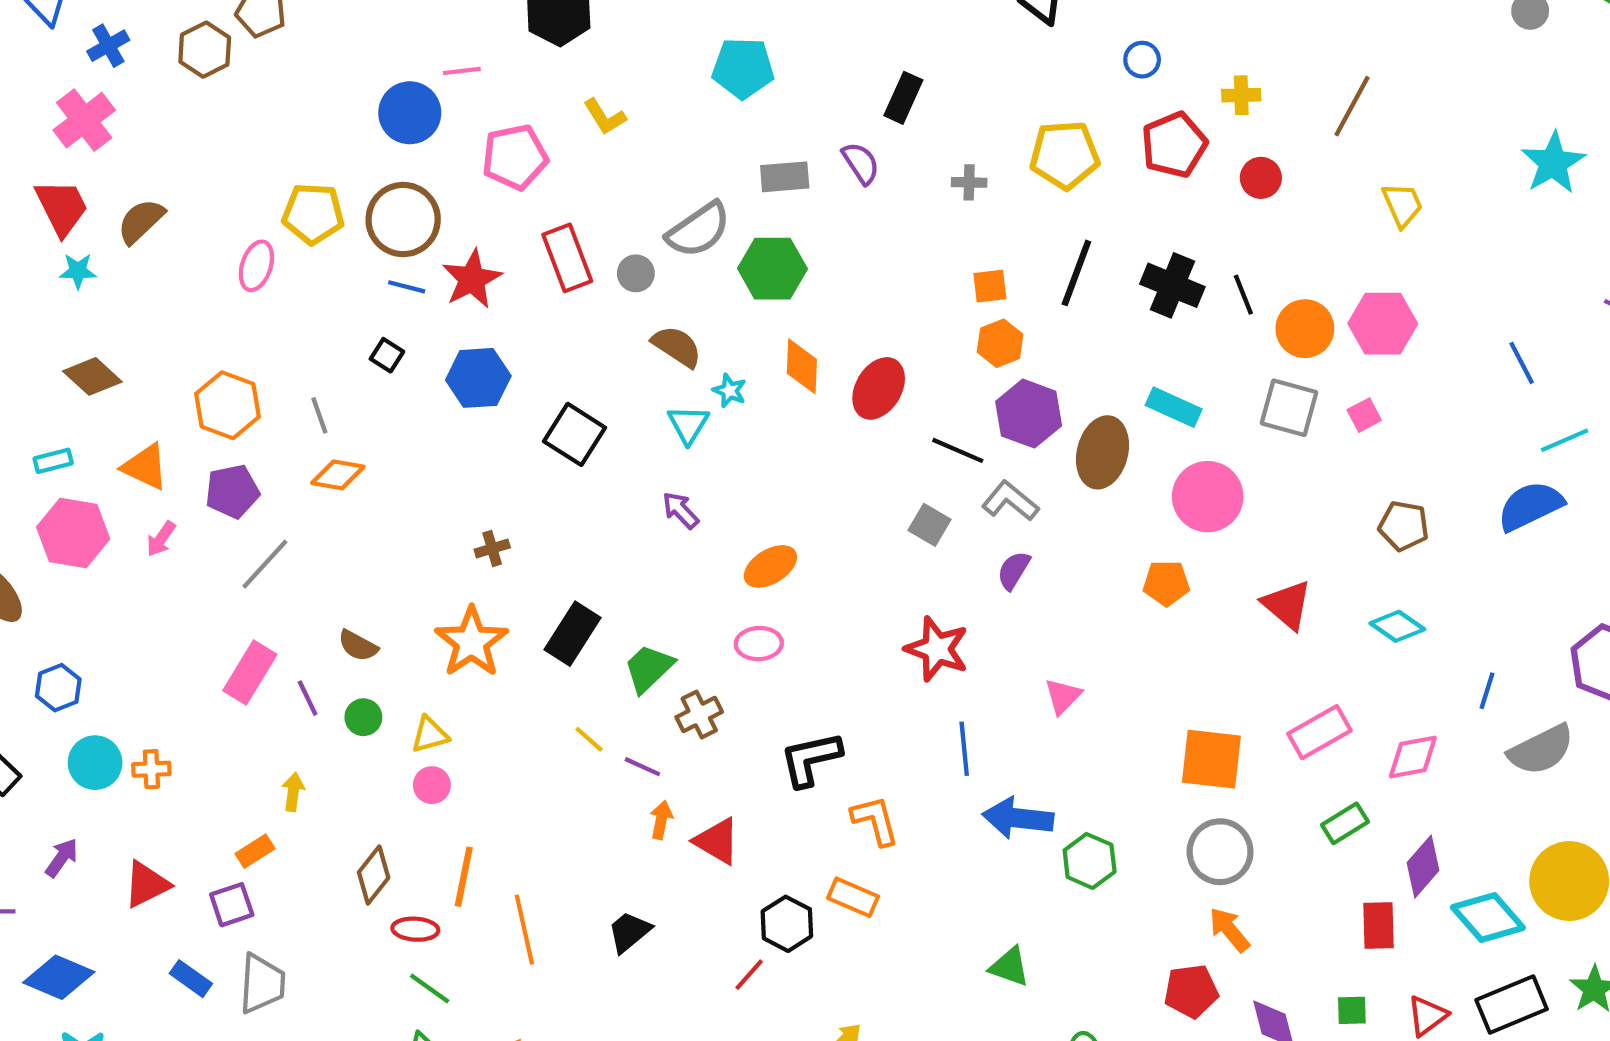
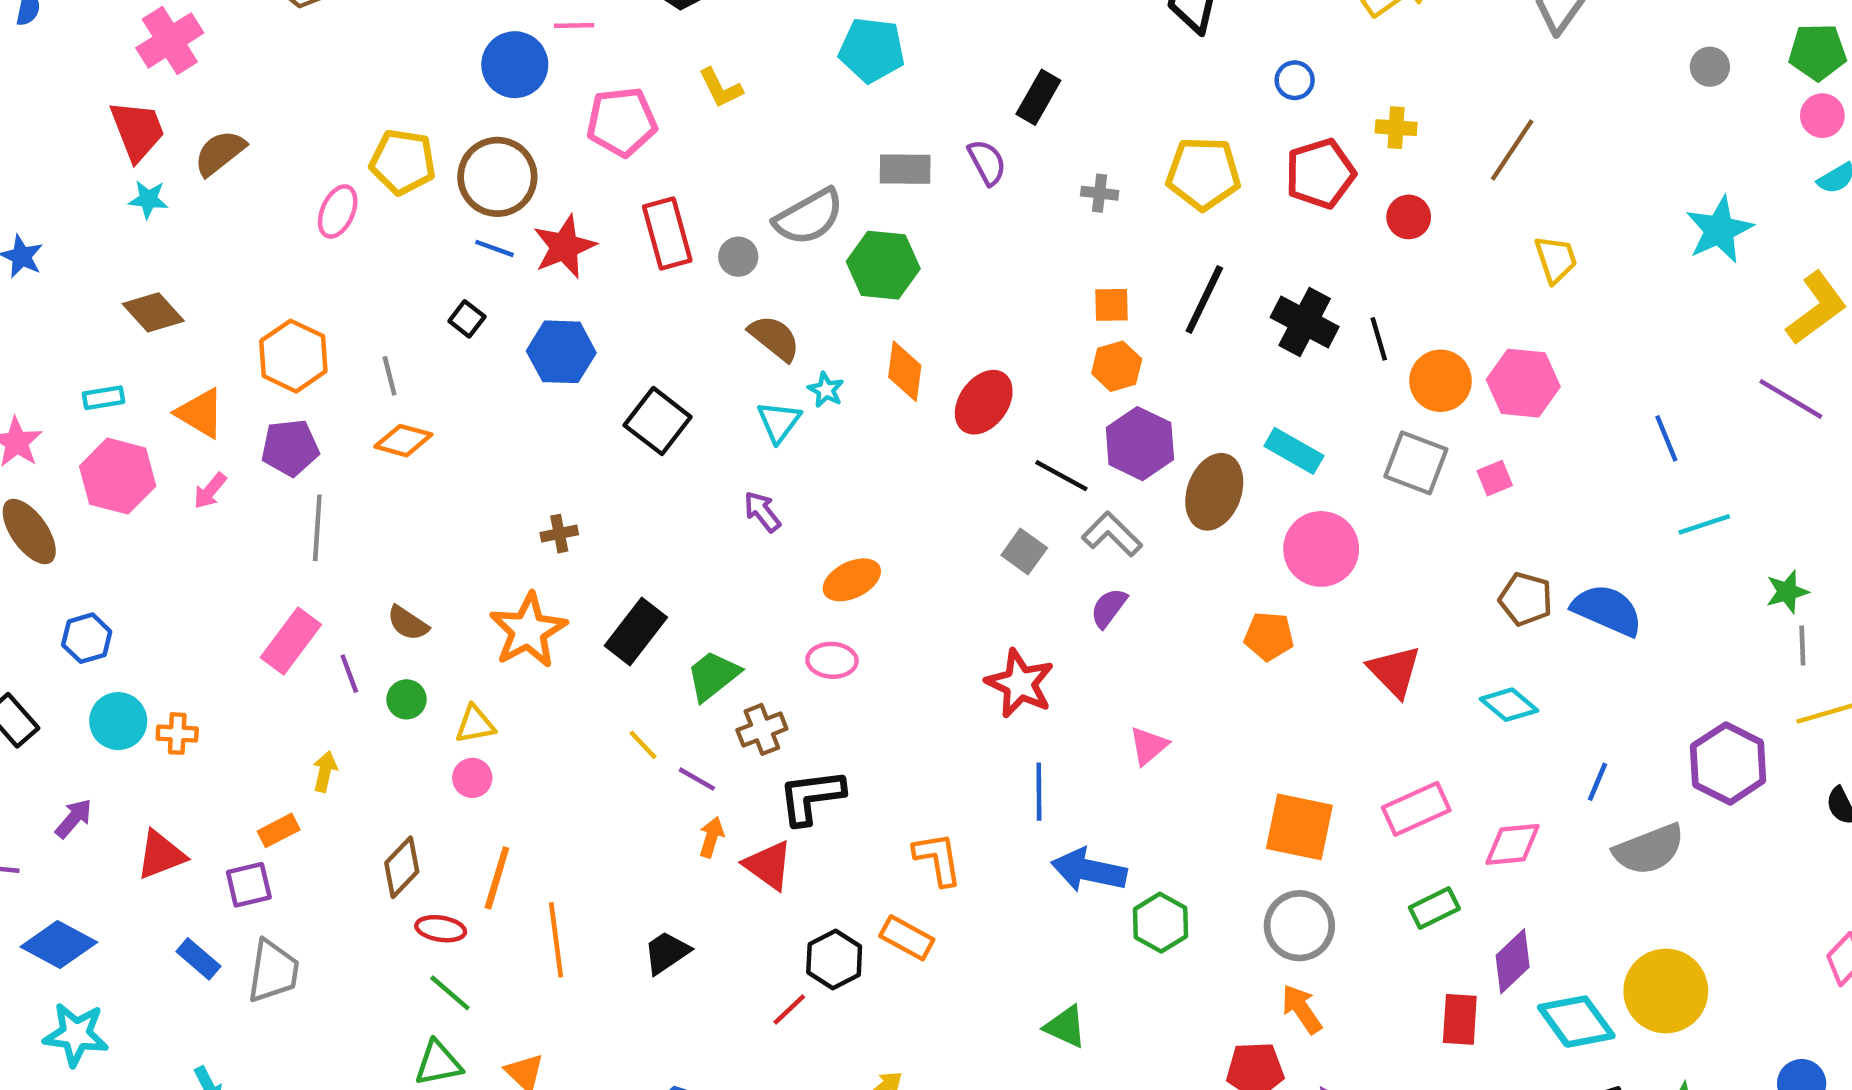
blue semicircle: (1530, 506) -> (1607, 610), moved, turned 44
gray line: (265, 564) -> (317, 528), turned -44
black L-shape: (811, 759) -> (811, 797), moved

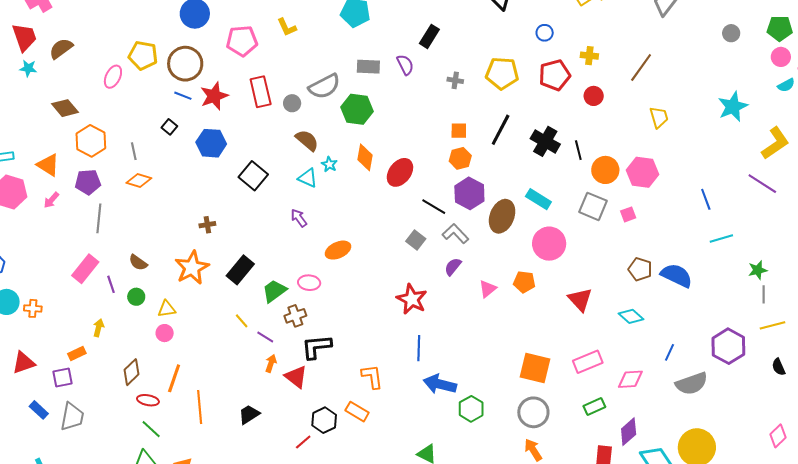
brown diamond: (153, 312) -> (65, 108), moved
cyan triangle: (779, 422) -> (308, 178), turned -45
pink ellipse: (832, 660) -> (309, 283), moved
pink triangle: (1148, 746) -> (488, 289), moved

